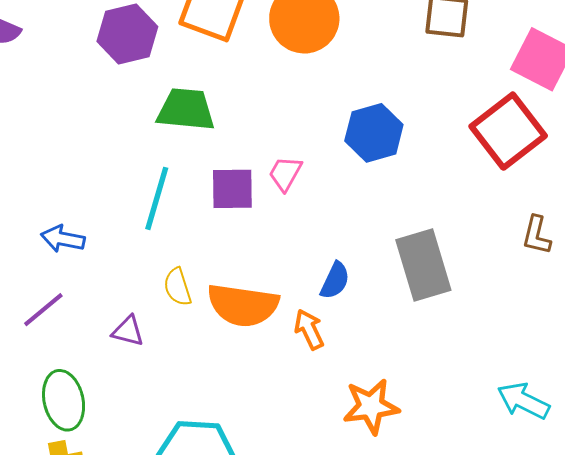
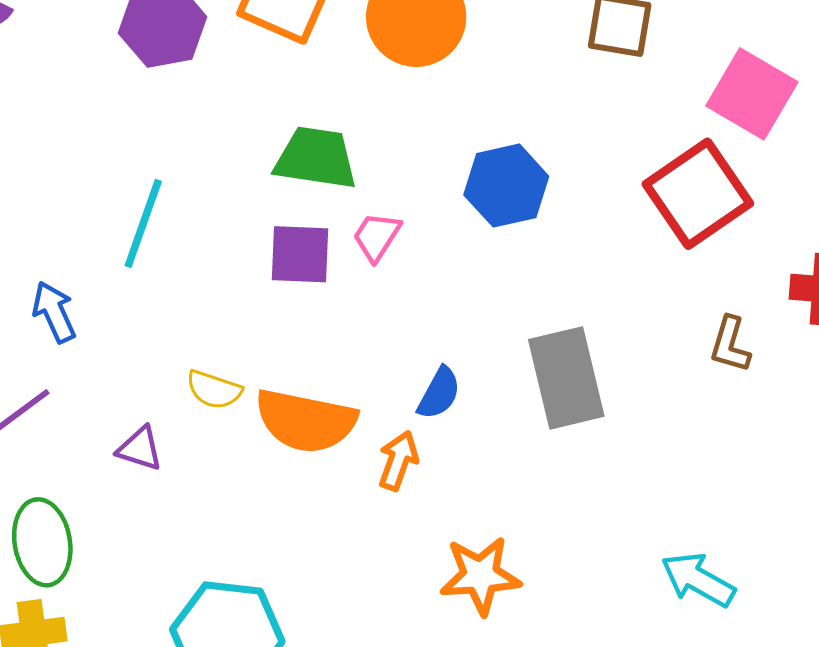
green trapezoid: (186, 110) -> (316, 158), moved
cyan line: (157, 198) -> (143, 223), moved
blue arrow: (63, 239) -> (54, 312), turned 51
yellow semicircle: (178, 287) -> (214, 390), turned -57
orange arrow: (309, 329) -> (398, 461), turned 42

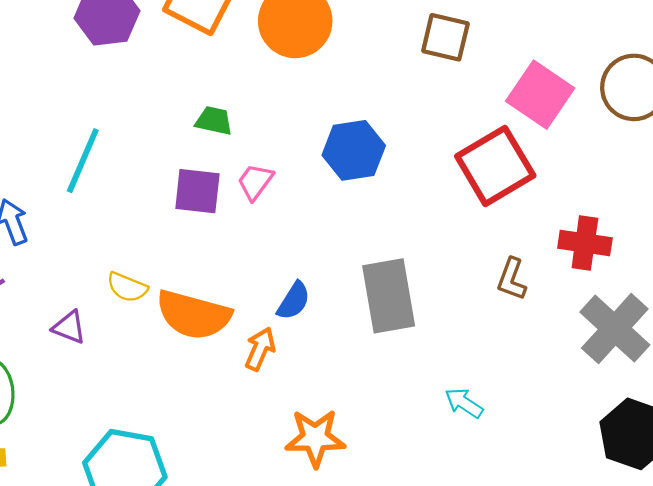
green trapezoid: (316, 158) -> (214, 121), size x0.6
cyan arrow: (698, 580) -> (464, 403), moved, size x0.7

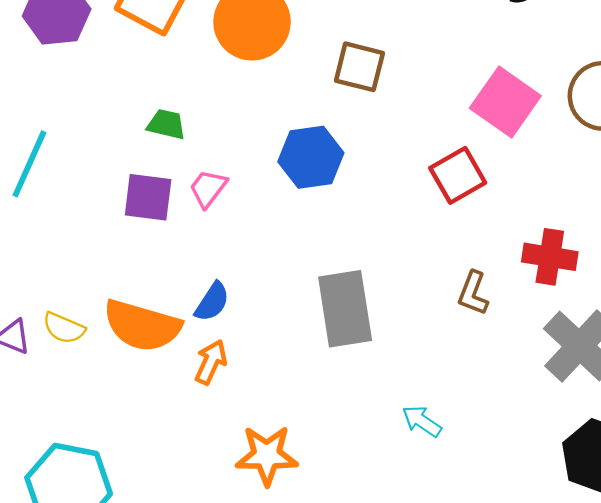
brown square: (445, 37) -> (359, 67), moved
red square: (495, 166) -> (458, 175), size x0.7
yellow semicircle: (127, 287) -> (64, 328), moved
blue semicircle: (294, 301) -> (212, 302), moved

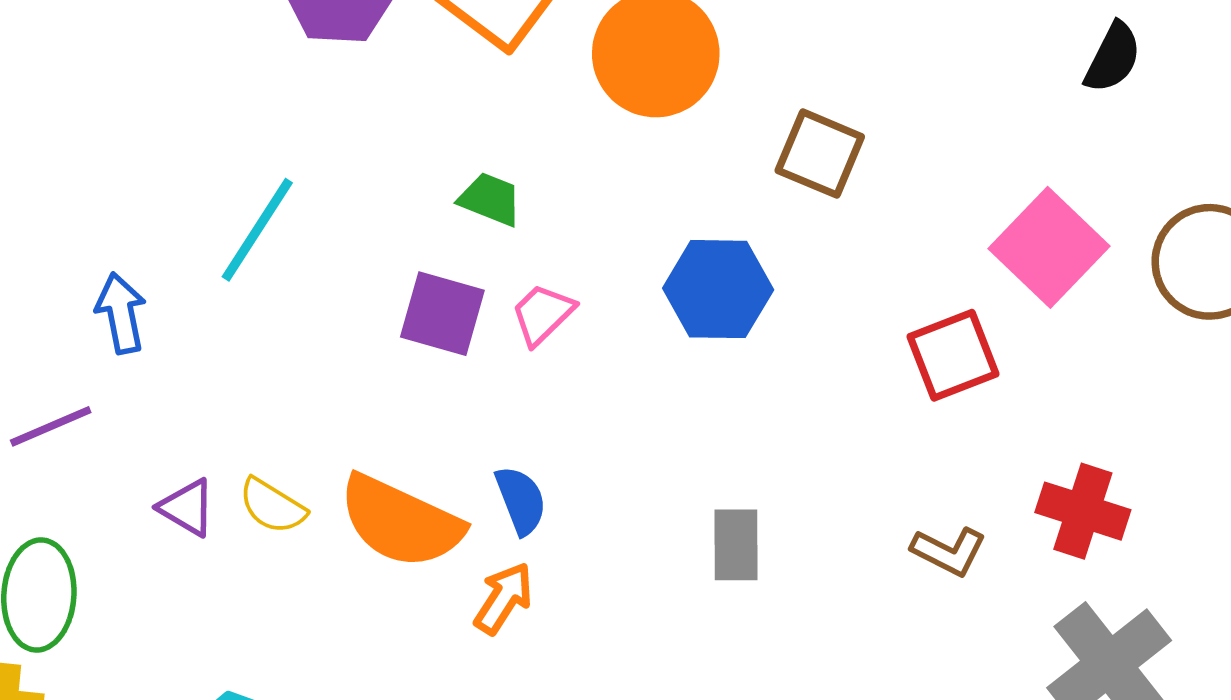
brown L-shape: (473, 293) -> (949, 551), turned -93
blue semicircle: (212, 302) -> (521, 500), turned -63
gray rectangle: (345, 309) -> (736, 545), size x0.6

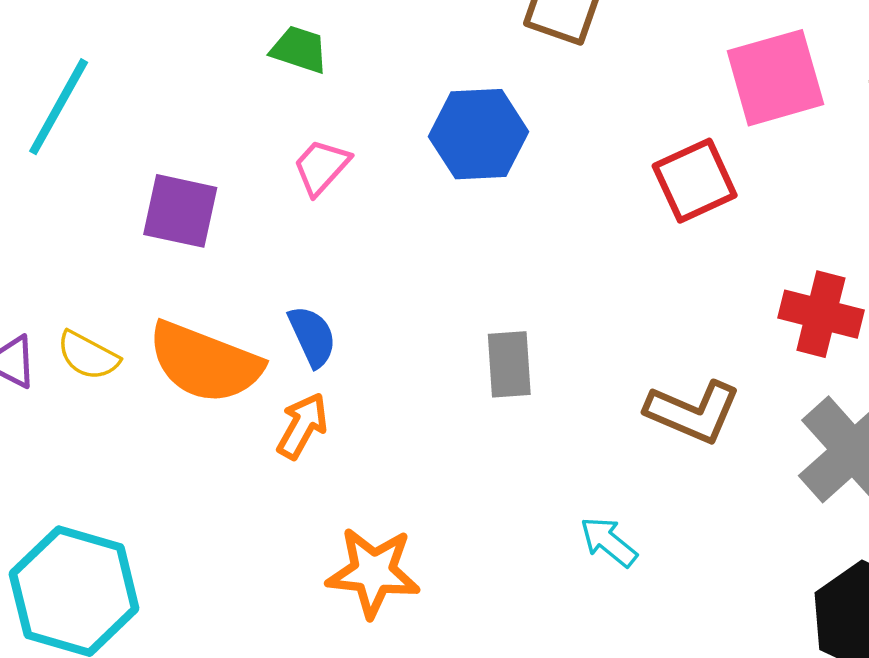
green trapezoid: (490, 199) -> (299, 49), moved
pink square: (1049, 247) -> (775, 78), turned 34
purple square: (442, 314) -> (180, 211), moved
brown L-shape: (949, 551) -> (693, 412), moved, size x1.4

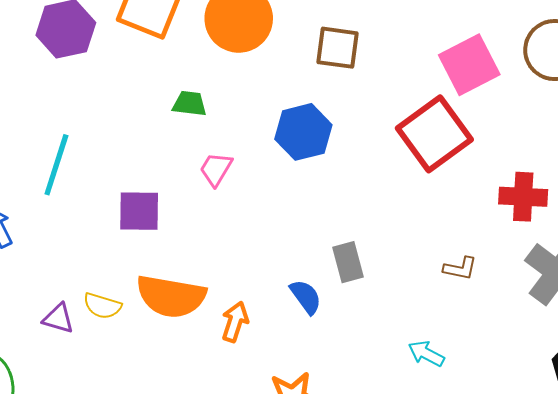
red square: (695, 181) -> (434, 134), size x1.5
blue semicircle: (312, 336) -> (306, 297), moved
brown L-shape: (693, 412) -> (460, 268), size x0.6

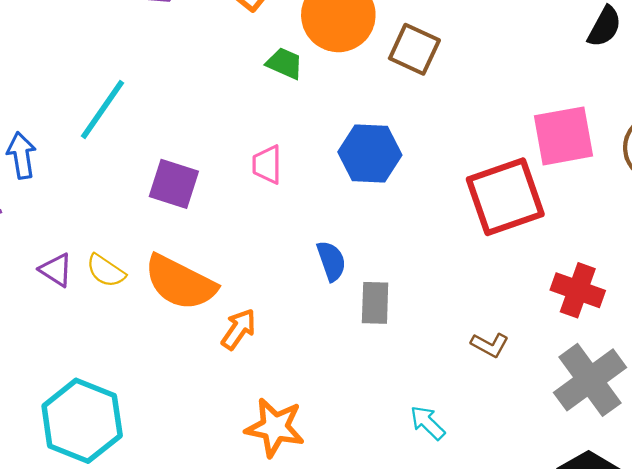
brown square: (338, 48) -> (414, 49), moved
green trapezoid: (190, 104) -> (285, 63), moved
pink trapezoid: (216, 169) -> (267, 165), turned -48
blue semicircle: (306, 297) -> (331, 261), moved

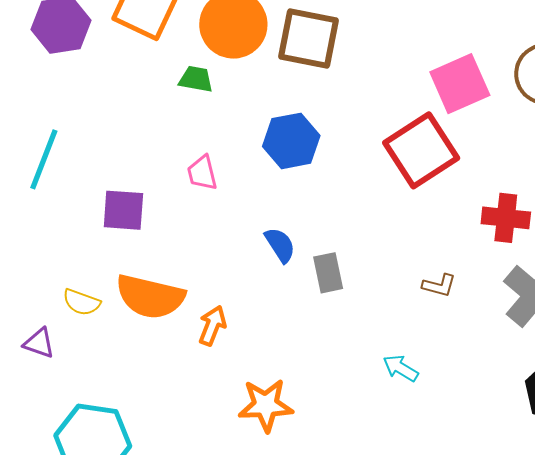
brown square: (414, 49) -> (308, 39), size x1.4
purple triangle: (56, 270) -> (39, 343), moved

